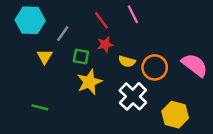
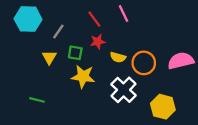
yellow triangle: (45, 57) -> (49, 57), moved
pink semicircle: (195, 65) -> (181, 61), turned -50
yellow star: (89, 82) -> (83, 76), turned 30

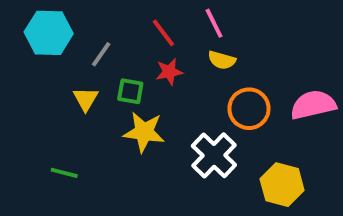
yellow semicircle: (118, 57) -> (222, 60), moved

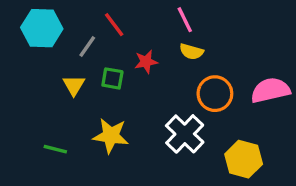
red line: (163, 33) -> (114, 25), moved
yellow star: (144, 132) -> (111, 136), moved

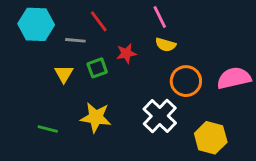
gray line: (87, 47) -> (75, 40), turned 60
green square: (112, 78) -> (97, 68), turned -30

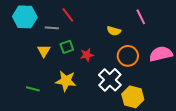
pink line: (160, 17) -> (141, 17), moved
red star: (126, 53) -> (87, 55), moved
yellow hexagon: (211, 138) -> (133, 97), moved

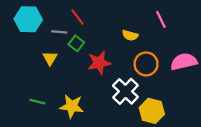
green square: (67, 47) -> (76, 43), moved, turned -32
red star: (87, 55) -> (99, 63), size x1.5
yellow star: (66, 81) -> (72, 106), moved

